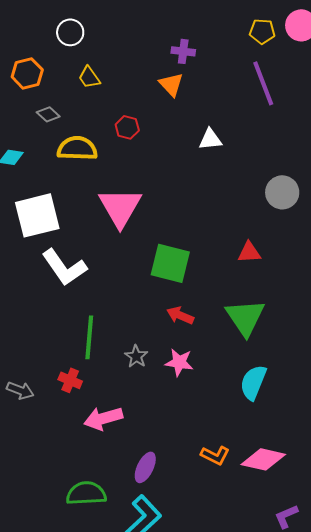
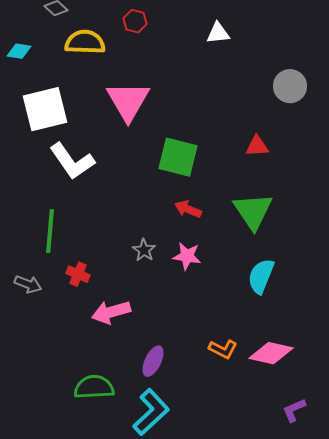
green line: (89, 337) -> (50, 231), moved

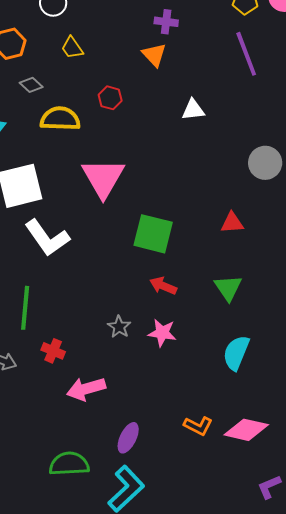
green triangle: (253, 211) -> (228, 288), size x0.7

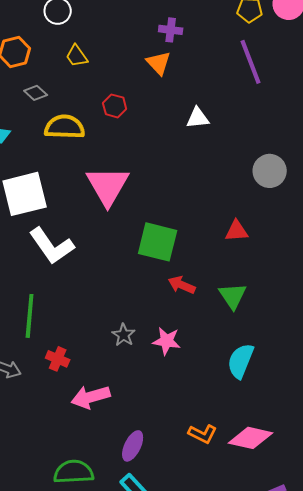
red arrow: (163, 286) -> (182, 285), moved

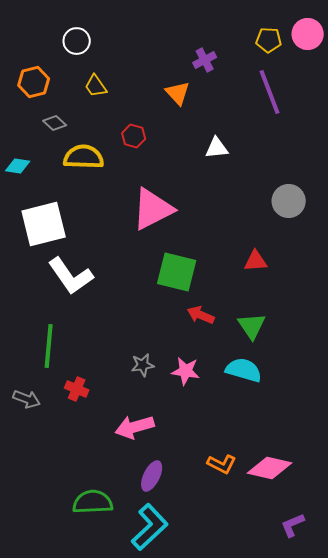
purple cross: (171, 30) -> (205, 60), moved, turned -35
pink triangle: (108, 186) -> (153, 209), moved, turned 33
gray star: (124, 335) -> (143, 365), turned 30
cyan semicircle: (241, 361) -> (244, 370), moved, turned 84
pink arrow: (91, 397) -> (135, 427), moved

